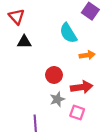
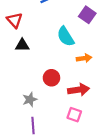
gray star: (57, 99) -> (30, 99), moved

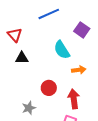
red arrow: (79, 90) -> (74, 99), turned -90

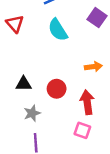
cyan semicircle: (62, 50) -> (58, 30), moved
black triangle: (22, 58) -> (23, 84), moved

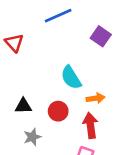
cyan semicircle: (58, 30) -> (71, 78), moved
orange arrow: (93, 67) -> (96, 98), moved

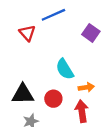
red triangle: (14, 43) -> (27, 33), moved
black triangle: (23, 106) -> (23, 94), size x1.5

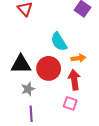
red circle: (53, 99) -> (49, 68), size x1.5

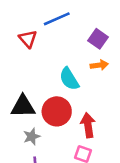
orange arrow: (78, 58) -> (99, 65), moved

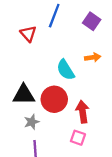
blue line: (57, 19) -> (54, 16), turned -45
purple square: (98, 39) -> (92, 21), moved

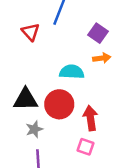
purple square: (92, 21) -> (98, 33), moved
cyan semicircle: (66, 70) -> (72, 72), turned 125

